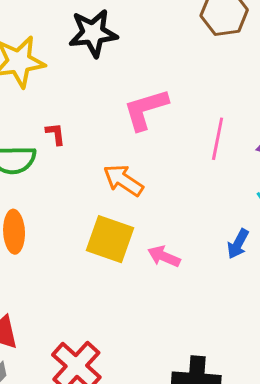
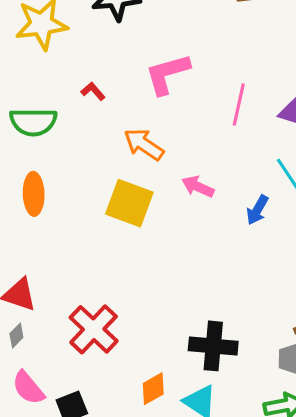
red L-shape: (56, 134) -> (93, 91), moved, turned -35
pink arrow: (164, 256) -> (198, 187), moved

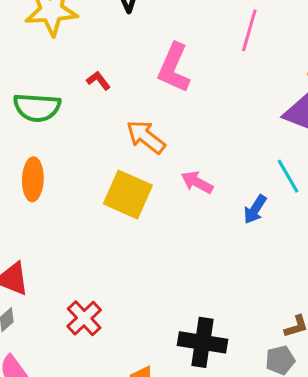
pink L-shape: (167, 74) -> (174, 68), turned -54
pink line: (239, 105) -> (249, 30), moved
red cross: (94, 329) -> (84, 318), size x0.7

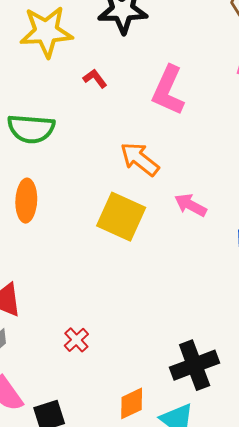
red L-shape: (98, 81) -> (95, 79), moved
red cross: (84, 318) -> (76, 340), size x0.7
black cross: (202, 342) -> (195, 365), turned -30

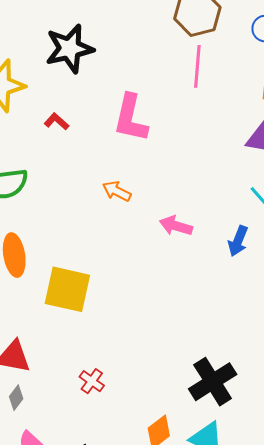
orange arrow: (140, 159) -> (117, 191), size x0.7
yellow square: (121, 217) -> (67, 289), moved

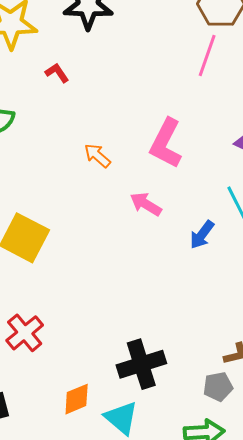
pink L-shape: (131, 118) -> (166, 143), moved
red cross: (92, 381) -> (25, 333), size x1.5

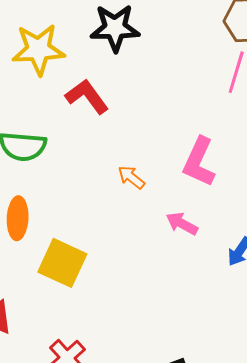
red L-shape: (57, 73) -> (87, 97), size x1.8

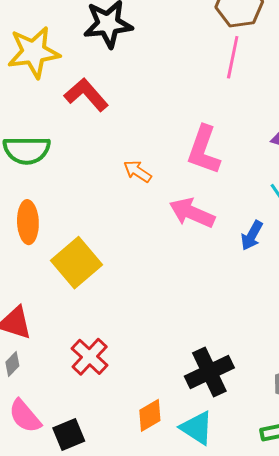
pink arrow: (182, 224) -> (192, 213), size x1.4
yellow square: (62, 263) -> (77, 263), turned 30

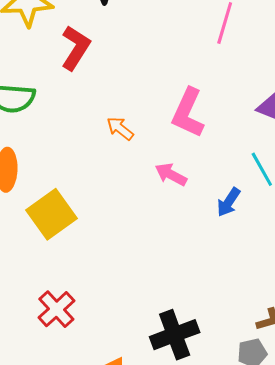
red L-shape: (86, 95) -> (76, 48), turned 69
pink arrow: (192, 213) -> (171, 175), size x0.7

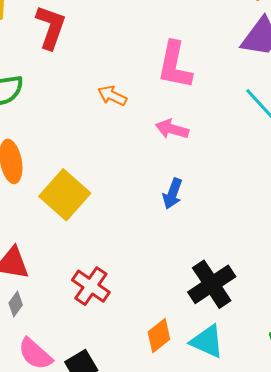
blue arrow: (229, 202) -> (173, 194), moved

